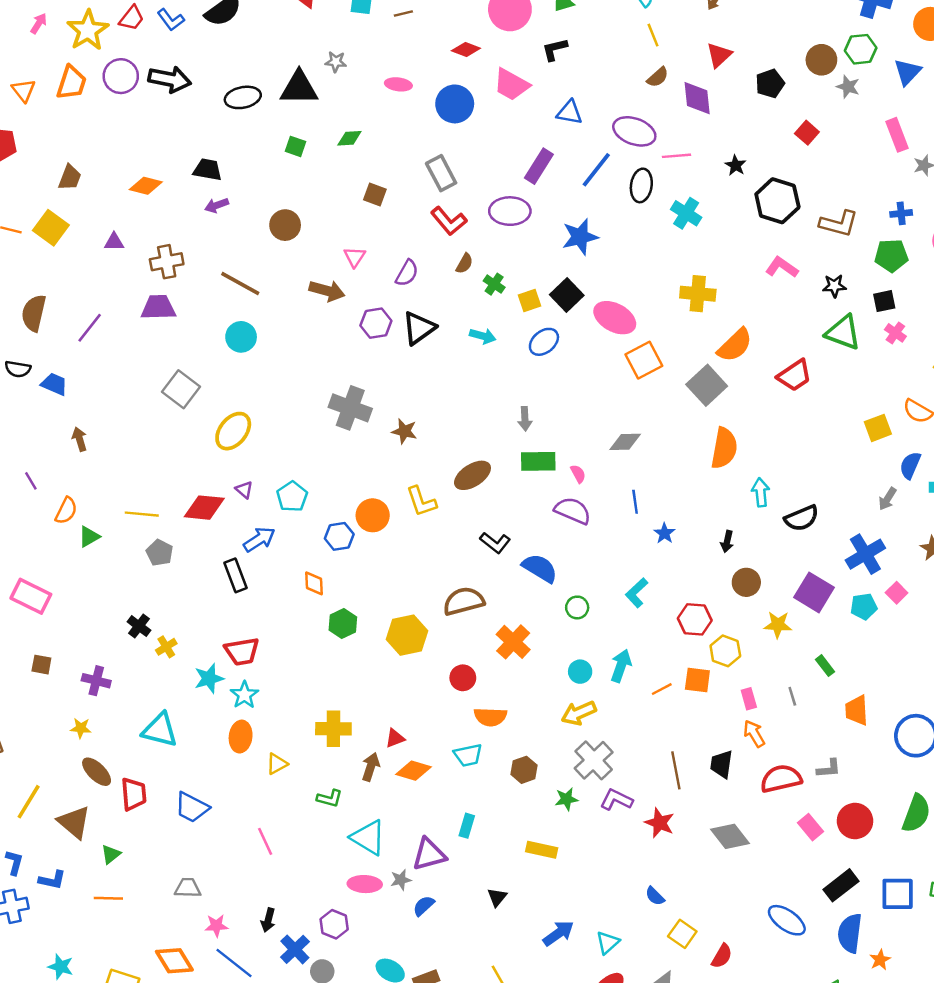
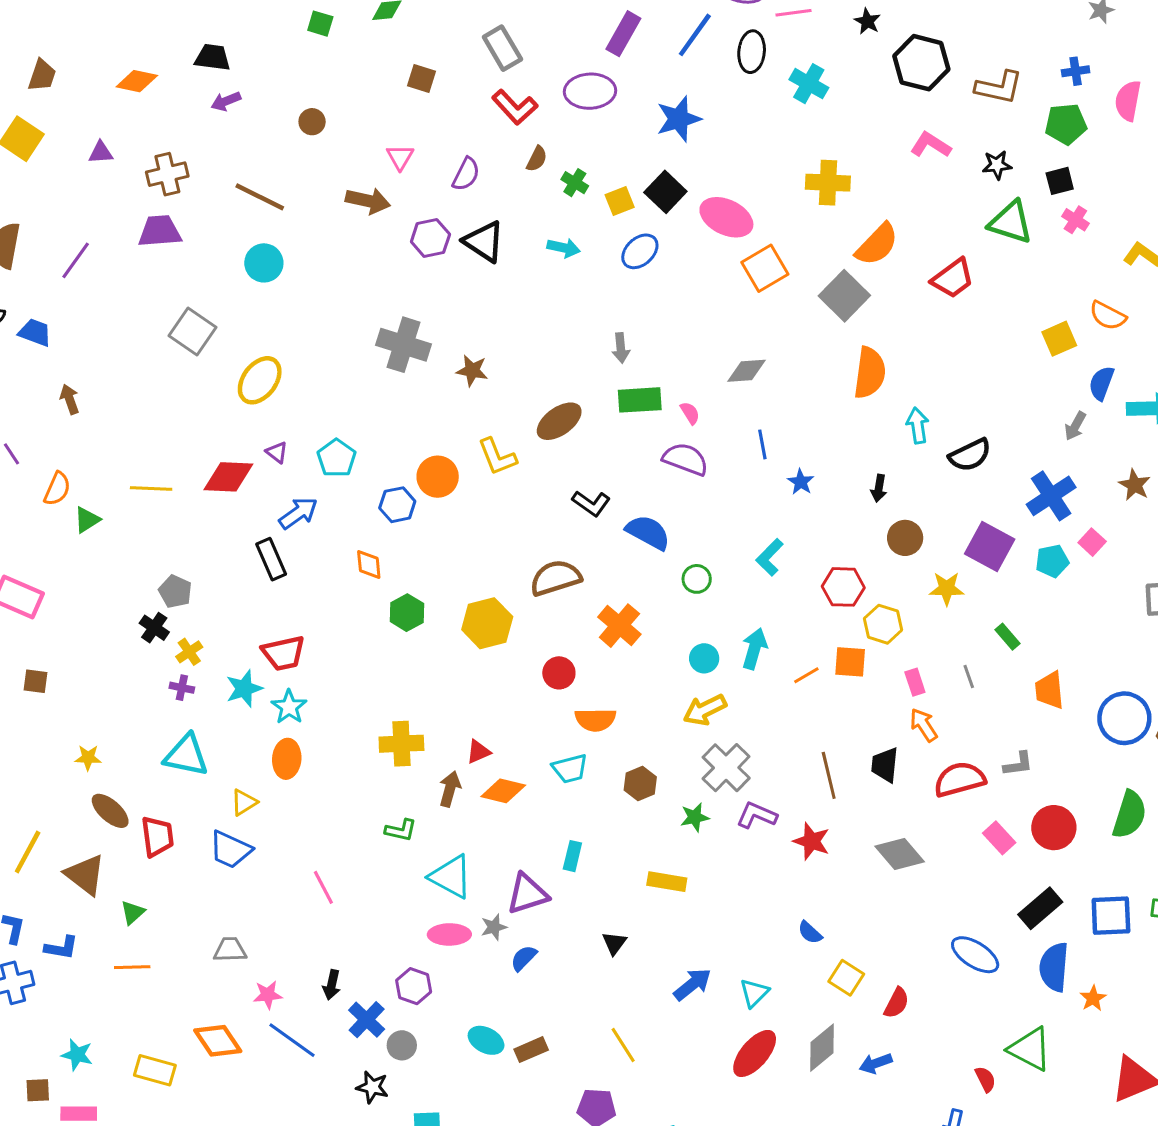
brown circle: (285, 225) -> (312, 122), size x0.7
black triangle: (419, 328) -> (484, 242), turned -48
gray pentagon: (160, 553) -> (175, 592), moved
purple cross: (96, 681) -> (182, 688), moved, size x0.7
yellow triangle: (277, 764) -> (244, 802), moved

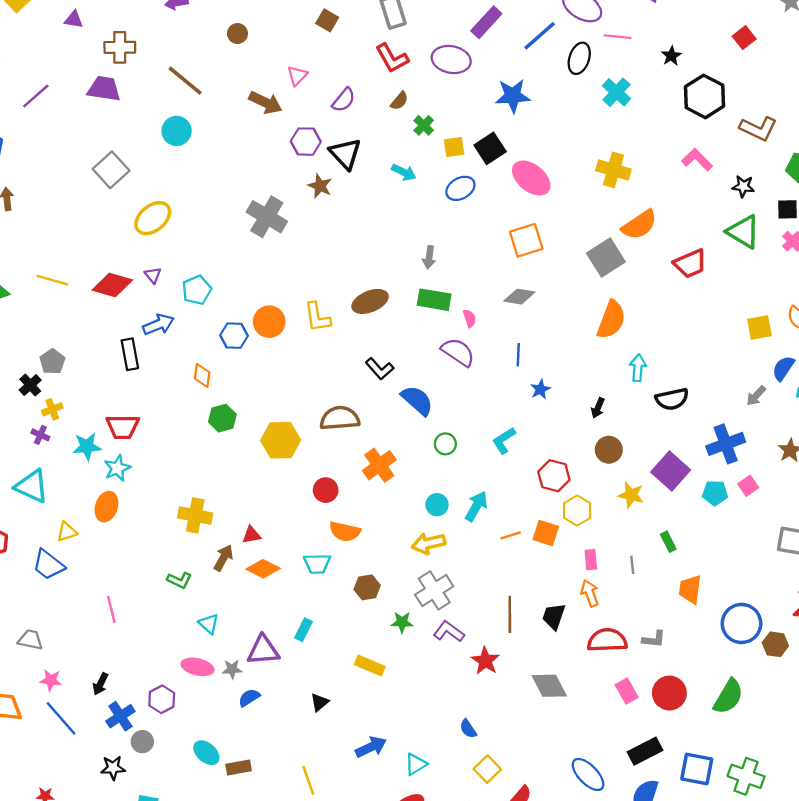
orange square: (765, 268) -> (526, 240), moved
brown star: (472, 370) -> (320, 186), moved
cyan triangle: (451, 877) -> (209, 624), size x0.6
black star: (372, 1087) -> (113, 768), turned -30

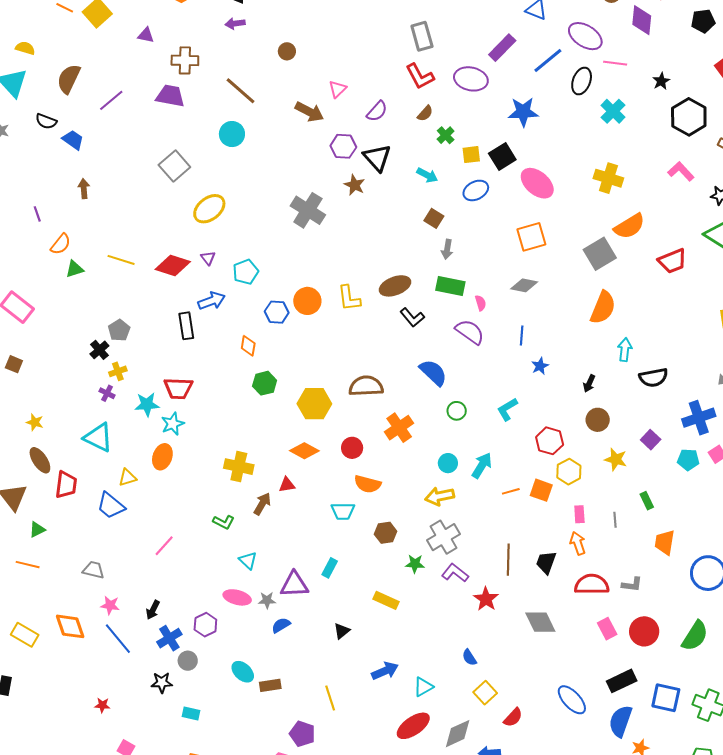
brown square: (327, 20) -> (434, 218), moved
black L-shape: (380, 369) -> (412, 317), moved
purple square: (671, 471) -> (651, 440), size x0.6
orange diamond: (263, 569) -> (304, 451), moved
pink line: (111, 609) -> (164, 546), turned 55

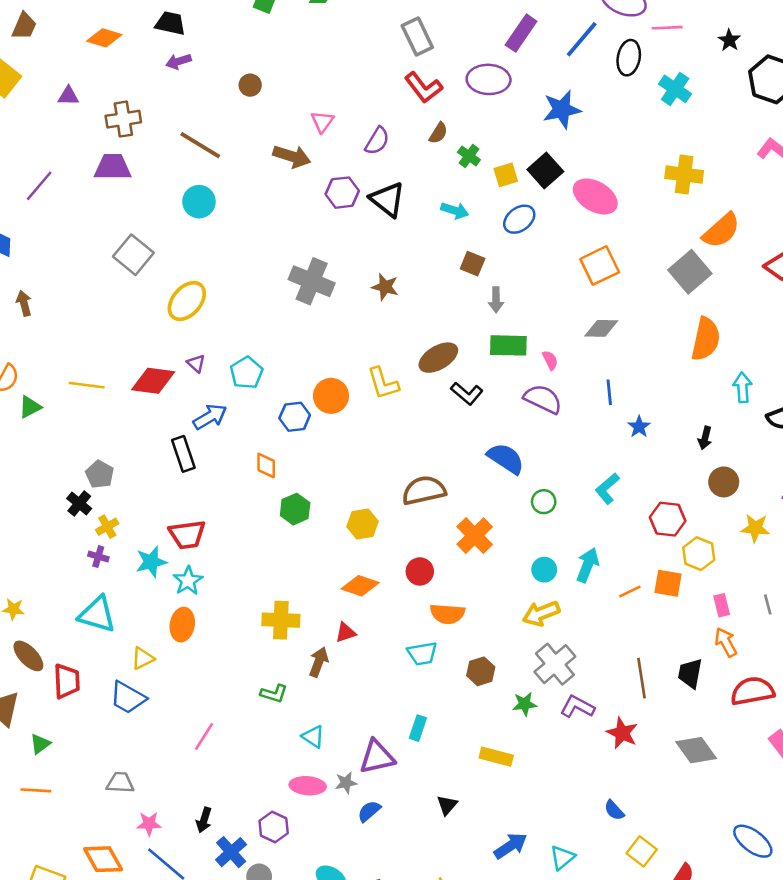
brown star: (354, 185) -> (385, 287), moved
yellow hexagon: (314, 404) -> (362, 524), size x0.7

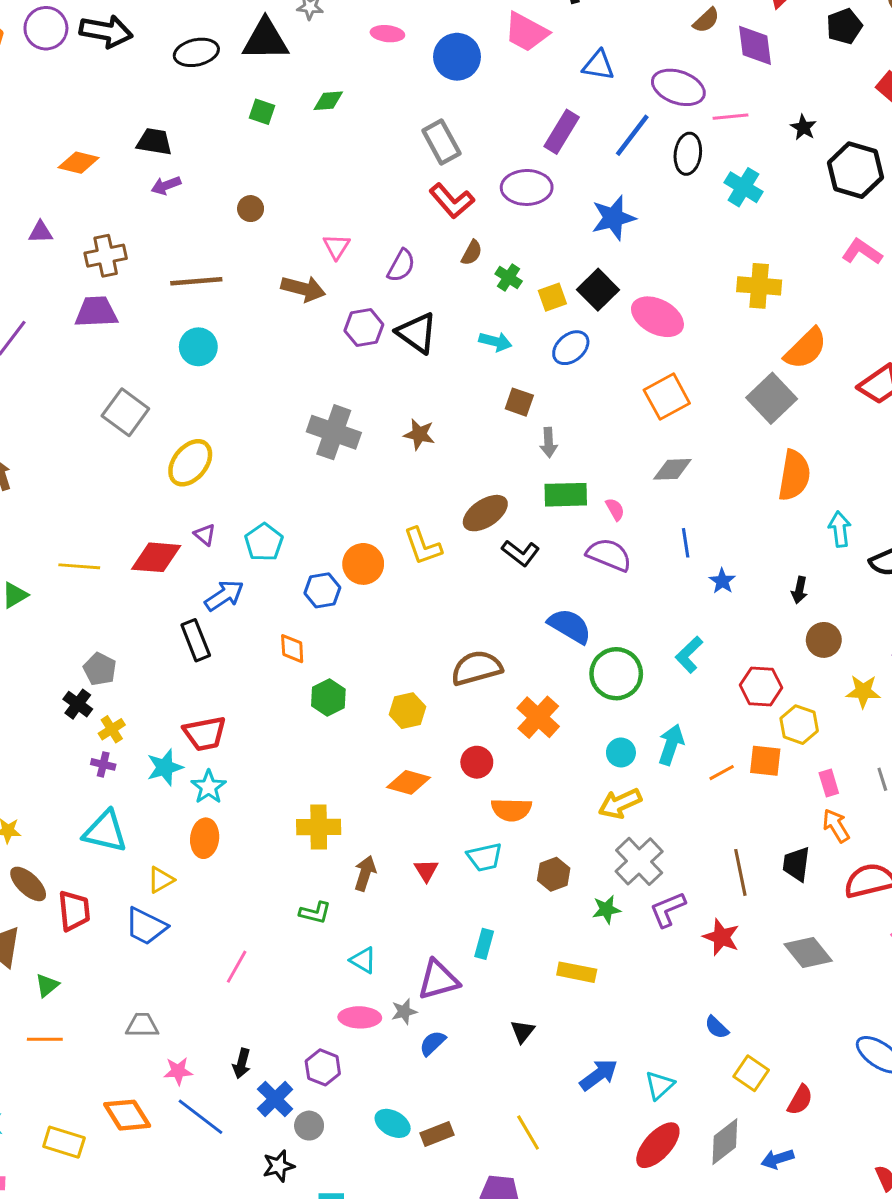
brown line: (200, 145) -> (196, 281), turned -33
green circle: (544, 502) -> (616, 674), size x1.8
red triangle: (346, 633) -> (426, 870), moved, turned -40
purple L-shape: (577, 707) -> (668, 909), turned -48

